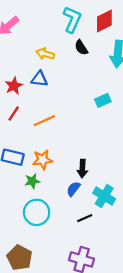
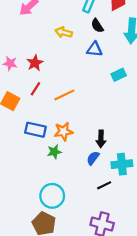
blue triangle: (39, 79) -> (95, 49), moved
cyan cross: (104, 196) -> (122, 164), turned -36
cyan circle: (37, 212) -> (52, 196), moved

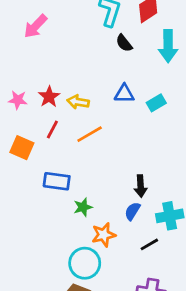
yellow arrow: (64, 32) -> (78, 102), moved
blue triangle: (95, 49) -> (124, 94), moved
orange star: (63, 132) -> (104, 235), moved

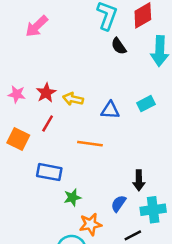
blue triangle: (124, 94) -> (110, 110), moved
orange line: (90, 134) -> (90, 144), moved, turned 35
black arrow: (141, 186) -> (139, 180), moved

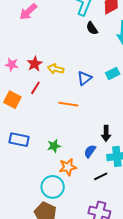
blue triangle: (110, 110) -> (85, 78), turned -42
blue rectangle: (49, 172) -> (19, 140), moved

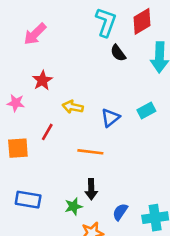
red star: (35, 64) -> (42, 80), moved
orange square: (12, 100) -> (18, 148), turned -30
black arrow: (106, 133) -> (91, 189), moved

